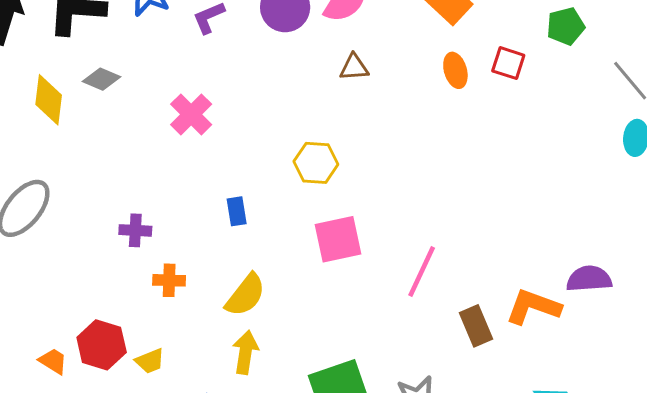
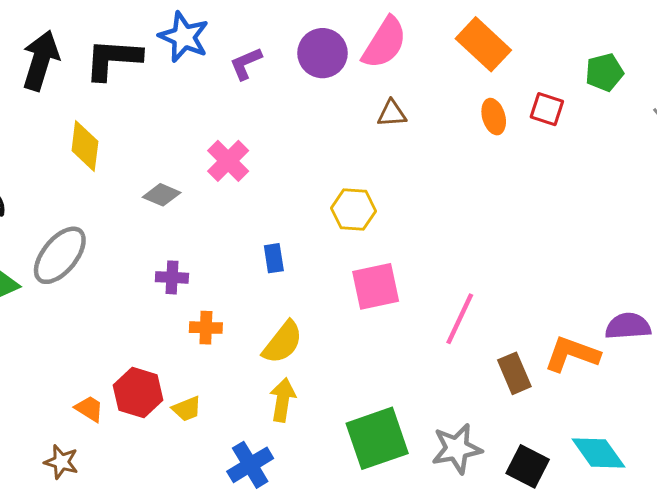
gray diamond: (102, 79) -> (162, 195), moved

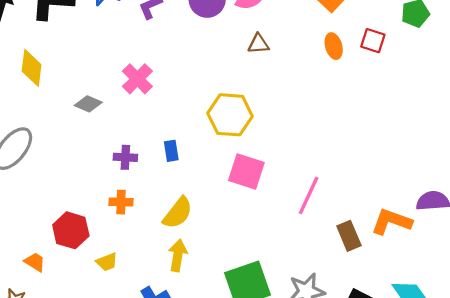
yellow hexagon: (353, 210) -> (230, 115), size x1.4
purple cross: (172, 277) -> (125, 157), moved
pink square: (376, 286) -> (246, 171), turned 30
red hexagon: (138, 393) -> (71, 230), moved

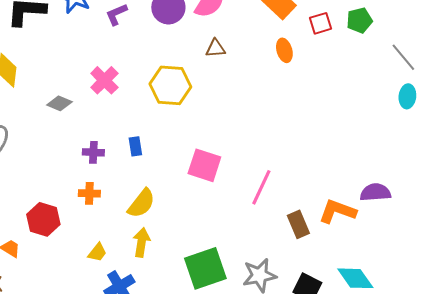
red square: (373, 41) -> (320, 23), moved, turned -35
yellow hexagon: (230, 115) -> (170, 85), moved
yellow trapezoid: (107, 262) -> (97, 252), moved, turned -30

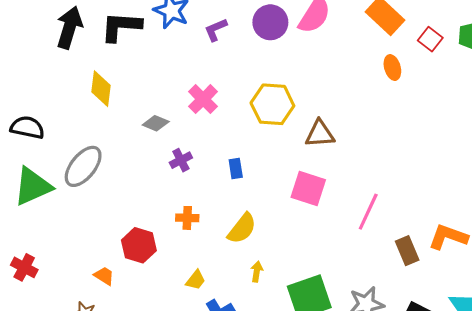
red square: (320, 23) -> (430, 39), turned -35
brown triangle: (215, 48) -> (320, 134), moved, size x1.4
purple cross: (93, 152) -> (181, 160), moved, turned -30
yellow arrow: (141, 242) -> (257, 272), moved, size x0.7

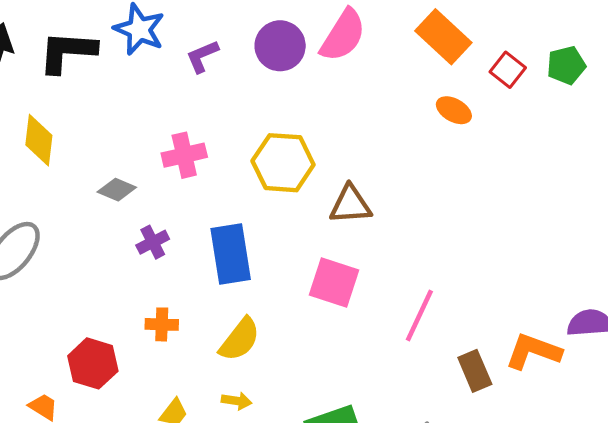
orange ellipse: (392, 68) -> (454, 110), turned -45
pink cross: (203, 99) -> (184, 155), turned 32
blue rectangle: (236, 169) -> (231, 254), size x2.0
yellow arrow: (257, 272) -> (237, 401), moved, turned 90

